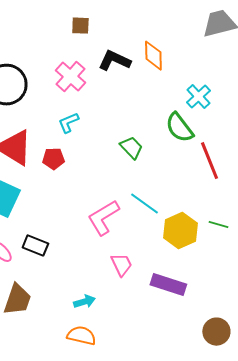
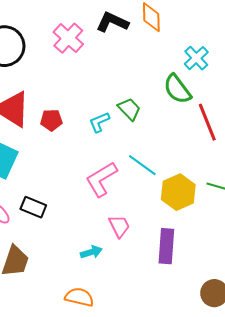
cyan L-shape: (68, 123) -> (99, 122), moved
purple rectangle: (168, 285) -> (166, 246), turned 76
cyan arrow: (84, 302) -> (91, 252), moved

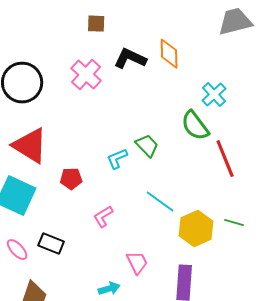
red pentagon: (51, 120) -> (71, 179), moved
pink L-shape: (101, 179) -> (103, 217), moved, size x0.6

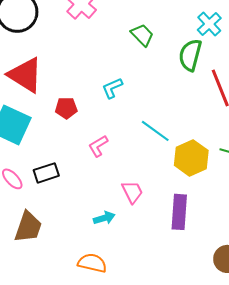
green semicircle: (195, 126) -> (190, 55), turned 52
green trapezoid: (147, 146) -> (142, 35), moved
black rectangle: (51, 244) -> (46, 173), turned -40

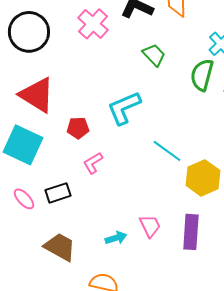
cyan L-shape: (112, 88) -> (124, 108), size x1.6
pink L-shape: (98, 146) -> (93, 163), moved
pink trapezoid: (132, 192) -> (150, 226), moved
brown trapezoid: (28, 227) -> (60, 247), moved, turned -80

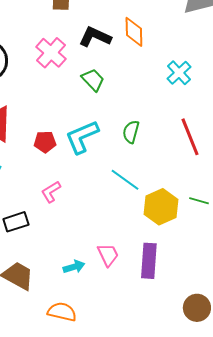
green trapezoid: (154, 55) -> (93, 80), moved
green semicircle: (202, 75) -> (131, 132), moved, size x0.7
red pentagon: (78, 128) -> (45, 142), moved

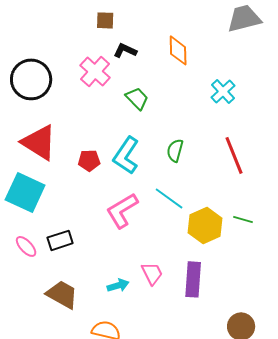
black L-shape: (95, 37) -> (125, 50), moved, size x0.7
cyan L-shape: (82, 137) -> (126, 155), turned -33
pink L-shape: (51, 192) -> (122, 210), moved, size x1.6

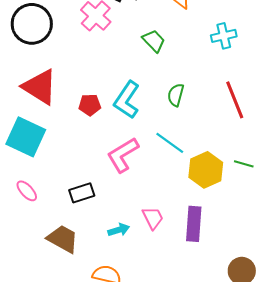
cyan cross: (223, 91) -> (224, 36), turned 30
green trapezoid: (137, 98) -> (154, 41), moved
black rectangle: (60, 240) -> (82, 193), moved

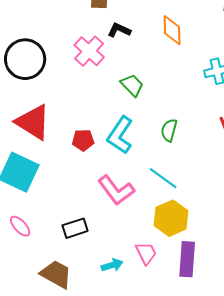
green trapezoid: (154, 41) -> (132, 85), moved
pink L-shape: (123, 155) -> (116, 190), turned -96
yellow hexagon: (206, 170) -> (171, 218), moved

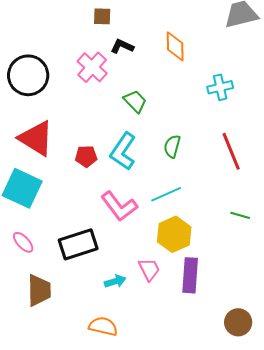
cyan line: (163, 178) -> (166, 194), turned -60
black rectangle: (75, 228) -> (78, 244), size x1.5
brown trapezoid: (56, 274) -> (39, 290), moved, turned 60

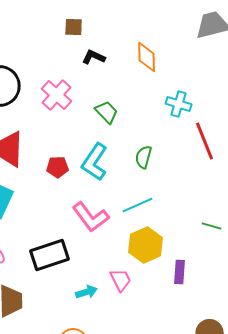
pink cross: (92, 67) -> (57, 95), moved
cyan cross: (220, 87) -> (179, 104), moved, turned 30
red line: (231, 151) -> (205, 141), moved
purple rectangle: (190, 275) -> (180, 272), moved, size x0.7

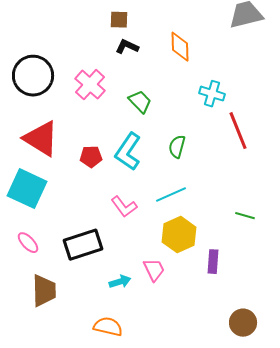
brown square: (74, 27) -> (119, 20), moved
pink L-shape: (91, 217) -> (124, 207), size x0.7

